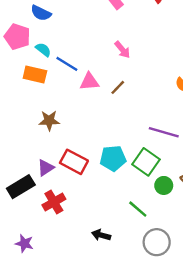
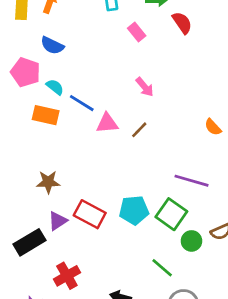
brown star: (49, 121) -> (48, 182), moved
red cross: (54, 202) -> (67, 276), moved

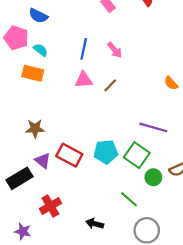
blue line: (82, 103) -> (84, 49), moved, turned 70
purple triangle: (58, 221) -> (43, 161), turned -49

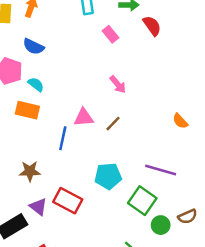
blue line: (84, 49) -> (63, 138), moved
cyan pentagon: (106, 152) -> (108, 176), moved

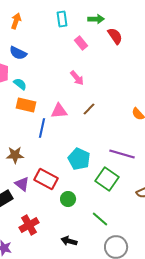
pink arrow: (118, 84) -> (77, 78), moved
orange rectangle: (27, 110) -> (26, 105), moved
brown line: (113, 124) -> (89, 109), moved
cyan pentagon: (108, 176) -> (79, 159), turned 30
green circle: (161, 225) -> (68, 199), moved

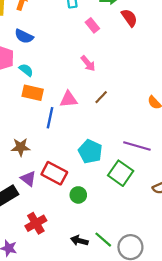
green line: (100, 219) -> (103, 240), moved

